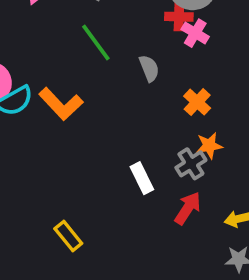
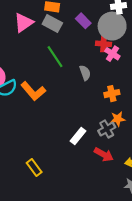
orange cross: (197, 102) -> (112, 94), turned 32
white rectangle: (142, 178) -> (78, 136), turned 63
red arrow: (188, 208) -> (104, 154), turned 84

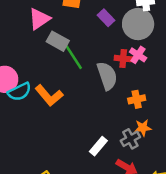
gray rectangle: (52, 23) -> (58, 41), moved
red cross: (103, 44) -> (123, 59), moved
gray semicircle: (85, 73) -> (107, 76), size x1.6

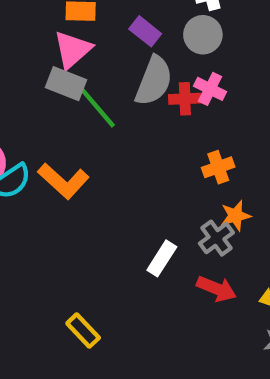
pink triangle: (39, 19) -> (73, 50), moved
gray circle: (138, 24) -> (203, 35), size x0.7
gray semicircle: (107, 76) -> (154, 81), moved, turned 48

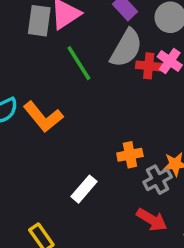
gray rectangle: (66, 84) -> (39, 21), moved, turned 68
orange cross: (218, 167) -> (130, 155), moved
white rectangle: (162, 258) -> (84, 189), moved

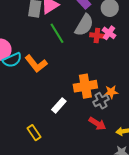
orange cross: (130, 155) -> (85, 86), size x1.6

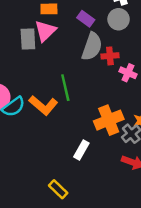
green line: (57, 33) -> (65, 88), moved, turned 30
pink cross: (109, 33) -> (128, 73), moved

